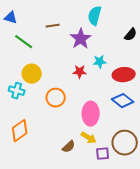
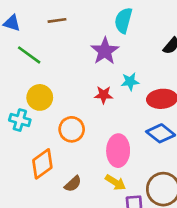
brown line: (53, 26) -> (57, 20), moved
orange diamond: (20, 131) -> (42, 164), moved
brown semicircle: (69, 147) -> (73, 184), moved

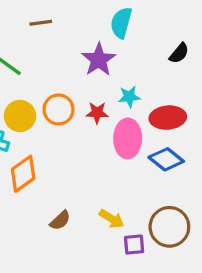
orange circle: (72, 129) -> (59, 110), moved
pink ellipse: (118, 151) -> (128, 138), moved
orange diamond: (42, 164) -> (23, 174), moved

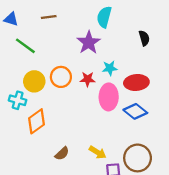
black semicircle: (179, 53) -> (144, 38), turned -56

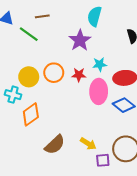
green line: (25, 46) -> (29, 34), moved
brown semicircle: (62, 154) -> (55, 145), size x1.5

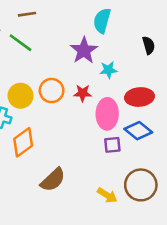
brown line: (42, 16) -> (27, 14), moved
cyan star: (100, 64) -> (108, 70), moved
yellow arrow: (88, 144) -> (107, 195), moved
purple square: (103, 160) -> (112, 145), moved

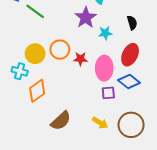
black semicircle: (149, 45) -> (132, 23), moved
red star: (83, 93) -> (80, 59), moved
red ellipse: (140, 97) -> (130, 55), turned -60
yellow arrow: (107, 195) -> (100, 123), moved

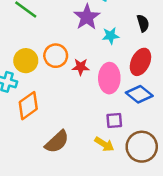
purple square: (108, 93) -> (114, 120), moved

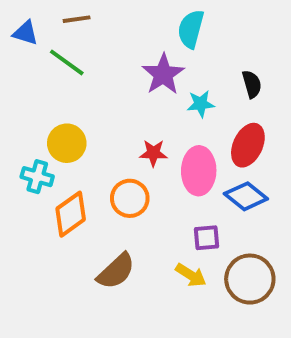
orange circle: (56, 56) -> (130, 198), moved

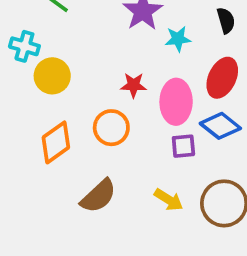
cyan cross: (37, 177) -> (24, 46), moved
purple square: (207, 238) -> (183, 146), moved

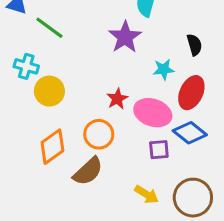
cyan star: (178, 39) -> (164, 69), moved
red star: (134, 85) -> (117, 99), turned -30
pink ellipse: (176, 102) -> (153, 113), turned -72
brown semicircle: (98, 196) -> (88, 171), moved

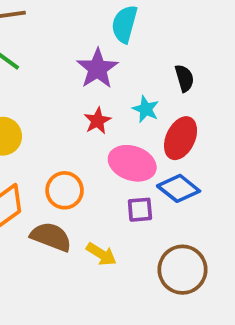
cyan star: (164, 69) -> (146, 109), turned 30
red star: (117, 99) -> (97, 121), moved
brown semicircle: (88, 171) -> (51, 237), turned -116
yellow arrow: (147, 194) -> (101, 254), moved

